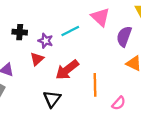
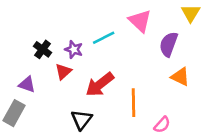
black cross: (20, 32) -> (43, 49), moved, turned 32

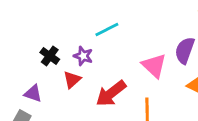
pink triangle: (140, 21) -> (154, 66), moved
cyan line: (104, 38) -> (107, 29), moved

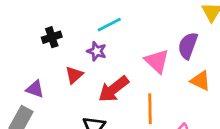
black cross: (50, 56) -> (52, 37), moved, turned 36
purple star: (83, 56) -> (97, 51), moved

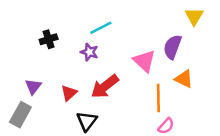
red triangle: (74, 75) -> (69, 93), moved
purple triangle: (35, 89) -> (33, 87), turned 48
orange line: (150, 109) -> (158, 98), moved

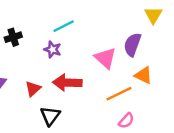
red arrow: (105, 87) -> (67, 83), turned 40
orange line: (158, 98) -> (119, 94), turned 65

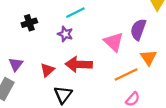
orange triangle: (143, 75) -> (148, 58), turned 30

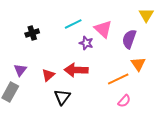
purple star: (65, 34) -> (86, 43), moved
pink triangle: (114, 42) -> (103, 29), moved

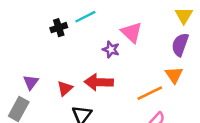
cyan line: (73, 24) -> (85, 17), moved
black cross: (32, 33) -> (59, 28), moved
purple semicircle: (129, 39) -> (180, 45), moved

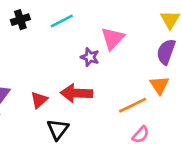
black cross: (59, 28) -> (20, 20), moved
pink triangle: (132, 32) -> (113, 38), turned 30

